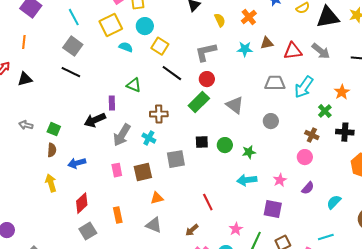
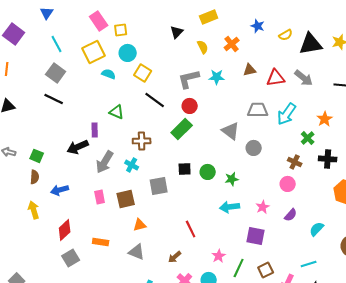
cyan star: (245, 49) -> (217, 77), moved
gray triangle: (235, 105) -> (231, 131), moved
orange rectangle: (118, 215) -> (101, 242), turned -70

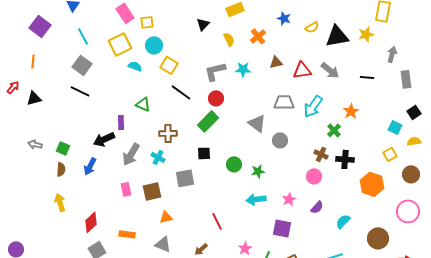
black cross: (328, 159) -> (345, 159), moved
black square: (185, 169) -> (204, 153), moved
blue arrow: (60, 190) -> (90, 166), moved, turned -48

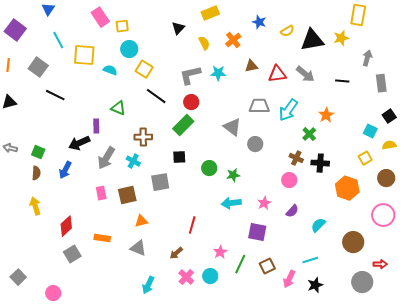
yellow square: (120, 44) -> (84, 55), moved, turned 30
gray square: (82, 65) -> (38, 67), moved
red line: (217, 221) -> (192, 225), turned 42

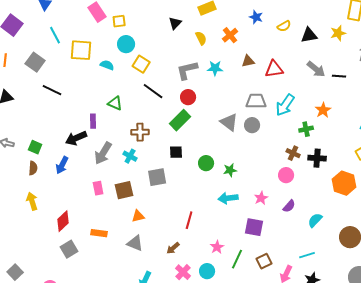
black triangle: (312, 40) -> (309, 35), size x0.7
gray arrow: (305, 74) -> (316, 69), moved
green cross: (309, 134) -> (306, 129), turned 32
gray circle: (255, 144) -> (252, 125), moved

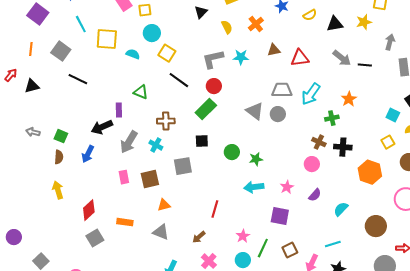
cyan circle: (207, 271) -> (243, 260), moved

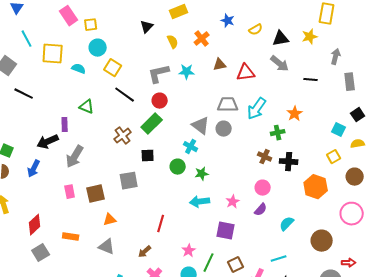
gray arrow: (342, 58) -> (280, 64), moved
brown cross: (166, 121) -> (123, 136), moved, turned -36
cyan cross: (156, 145) -> (191, 147), moved
pink circle: (312, 164) -> (263, 188), moved

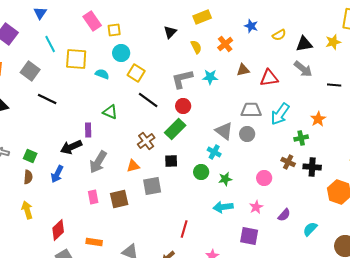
pink circle: (263, 188) -> (264, 178), moved
orange triangle: (110, 220) -> (133, 166), moved

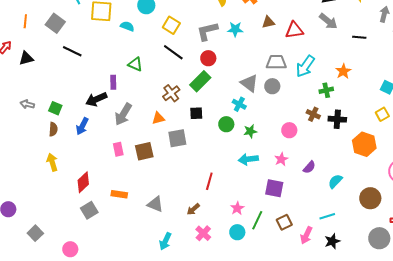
yellow square: (136, 73) -> (171, 25), moved

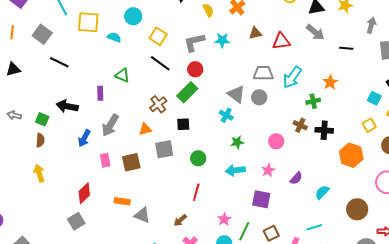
black arrow: (96, 99) -> (67, 106), moved, turned 35
green circle: (226, 124) -> (198, 158), moved
blue arrow: (82, 126) -> (84, 138), moved
red diamond: (83, 182) -> (84, 193), moved
orange rectangle: (119, 194) -> (122, 201), moved

